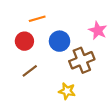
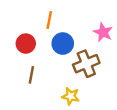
orange line: (37, 19) -> (49, 20), moved, turned -63
brown line: (30, 71) -> (31, 75), turned -42

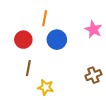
brown cross: (86, 64) -> (93, 75), moved, size x0.7
yellow star: (71, 96) -> (46, 87), moved

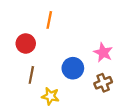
pink star: (93, 29) -> (103, 52), moved
blue circle: (57, 40) -> (73, 68), moved

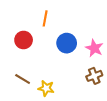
blue circle: (73, 68) -> (67, 43), moved
brown line: (31, 75) -> (23, 79), moved, turned -70

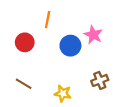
pink star: (94, 48) -> (93, 35), moved
yellow star: (46, 88) -> (63, 93), moved

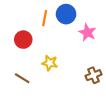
blue circle: (70, 46) -> (66, 14), moved
yellow star: (63, 93) -> (50, 63), moved

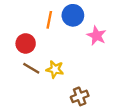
brown cross: (94, 75) -> (80, 96), moved
brown line: (22, 78) -> (31, 68), moved

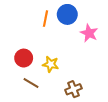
red circle: (26, 43) -> (24, 58), moved
brown line: (31, 68) -> (31, 83), moved

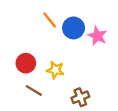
blue circle: (67, 14) -> (74, 28), moved
orange line: (45, 19) -> (50, 20), turned -49

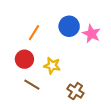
orange line: (50, 20) -> (34, 33), moved, turned 70
brown cross: (80, 97) -> (75, 91), turned -35

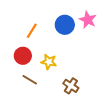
pink star: (91, 34) -> (88, 20), moved

